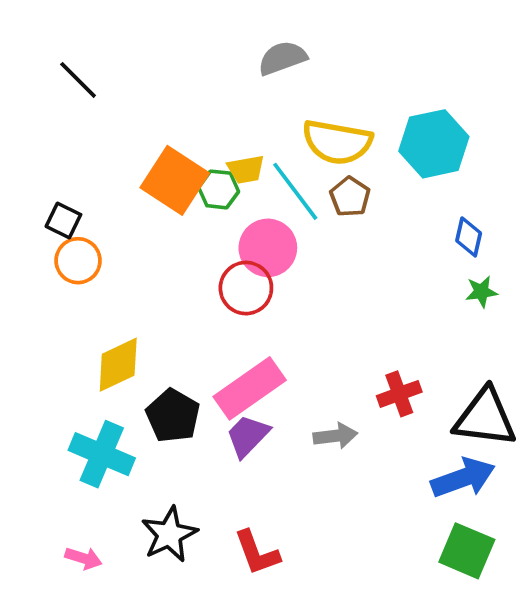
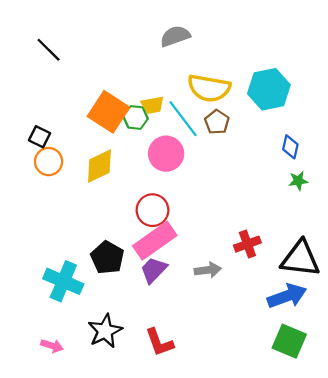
red circle: (246, 288) -> (153, 210), moved
yellow diamond: (118, 365) -> (99, 166), moved

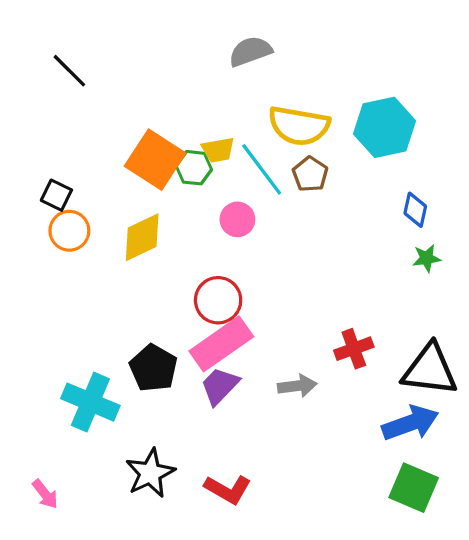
pink circle: (166, 154) -> (237, 219), size x0.7
red L-shape: (159, 342) -> (228, 489), turned -40
pink arrow: (52, 346) -> (45, 494), moved, turned 35

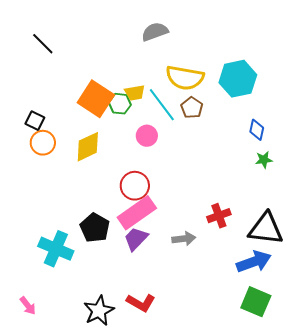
black star: (150, 473) -> (99, 311), moved

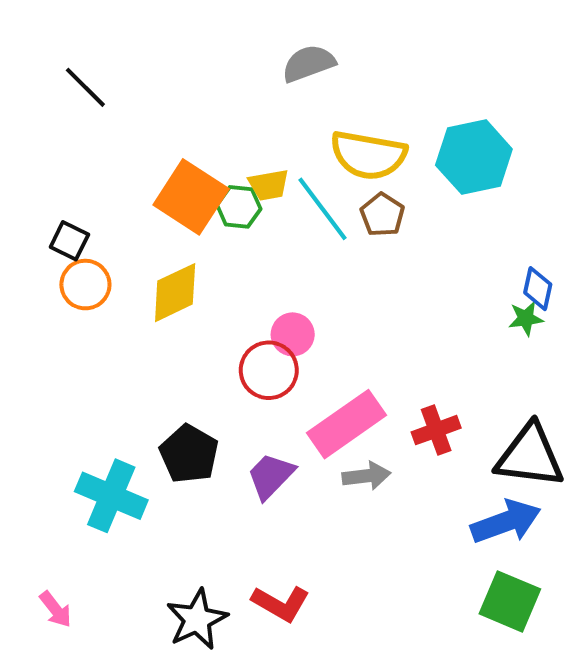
blue diamond: (257, 130) -> (538, 289), moved
pink circle: (147, 136) -> (293, 334), moved
pink rectangle: (137, 213) -> (346, 424), moved

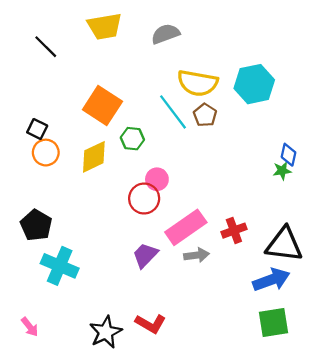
yellow trapezoid: (269, 185) -> (105, 26), moved, size x1.6
green hexagon: (239, 207) -> (132, 139), moved
black pentagon: (189, 454) -> (36, 225), moved
green square: (510, 601) -> (273, 323), turned -32

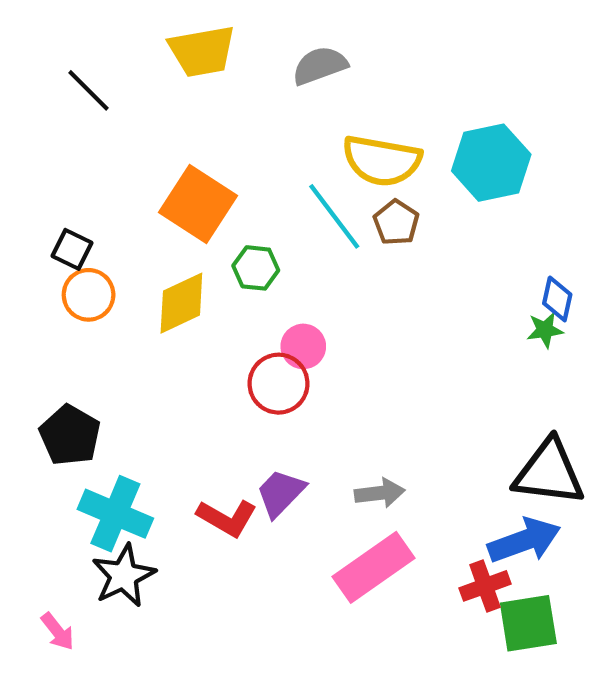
pink rectangle: (186, 227) -> (373, 567), moved
red cross: (234, 231) -> (485, 586), moved
red L-shape: (151, 324) -> (227, 518), moved
black star: (106, 332) -> (124, 576), moved

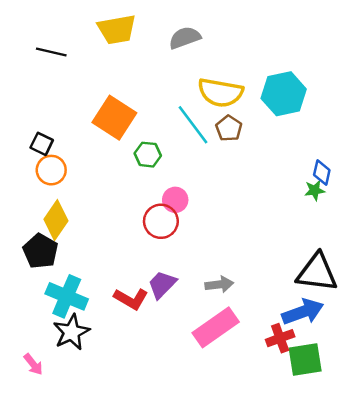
black line: (89, 90) -> (51, 52), turned -32
yellow diamond: (181, 303) -> (56, 220), moved, turned -30

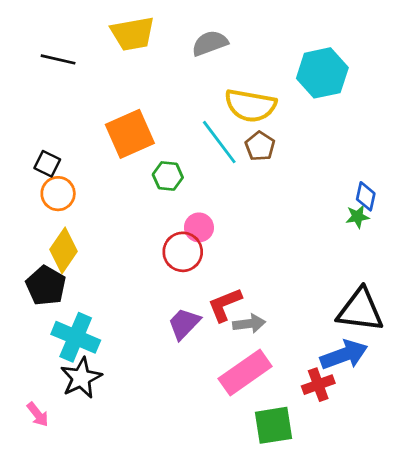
cyan hexagon: (284, 94) -> (322, 73), moved
orange square: (114, 118) -> (130, 134), turned 33
red L-shape: (131, 299) -> (225, 305), moved, turned 128
green square: (305, 360) -> (274, 425), moved

